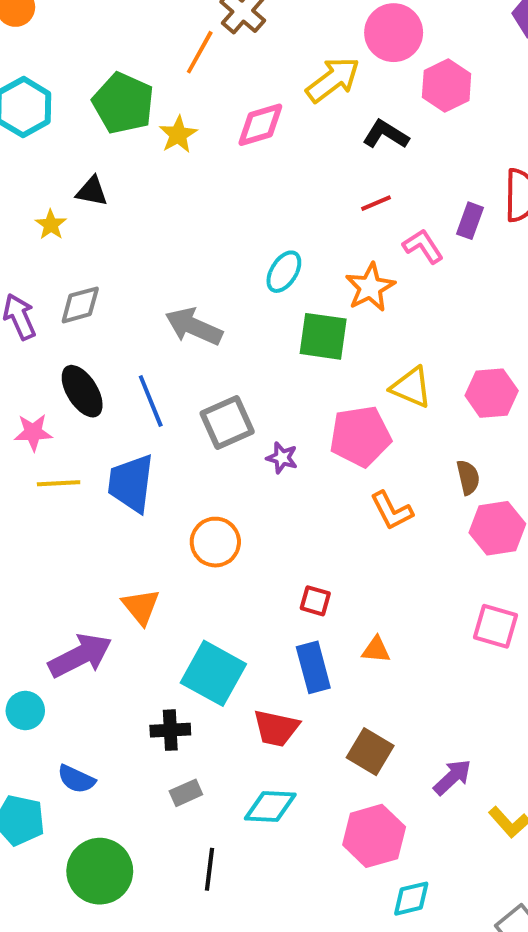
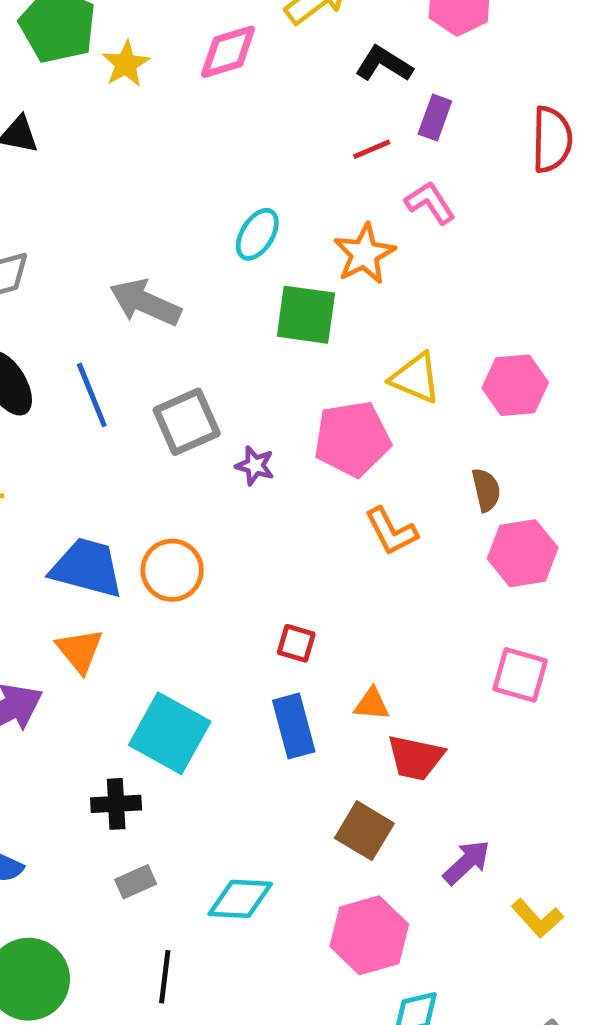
purple rectangle: (470, 221) -> (435, 118), moved
blue trapezoid: (131, 483) -> (87, 568), moved, turned 98
red trapezoid: (276, 728) -> (415, 758), moved

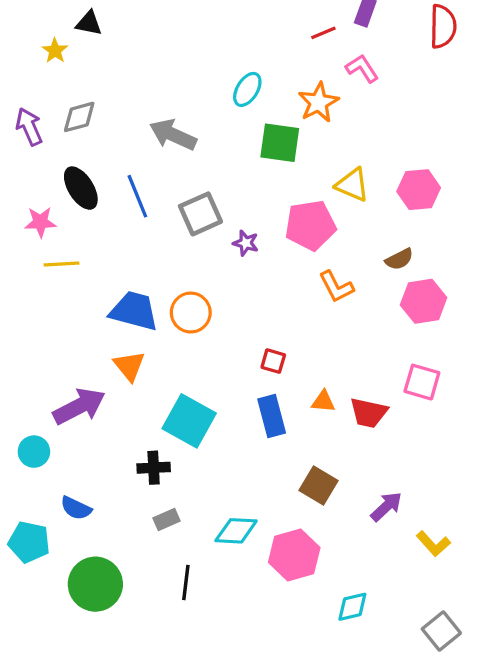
brown semicircle: (486, 490) -> (399, 259), turned 76
red trapezoid: (415, 758) -> (369, 413), moved
pink hexagon: (369, 935) -> (294, 555), moved

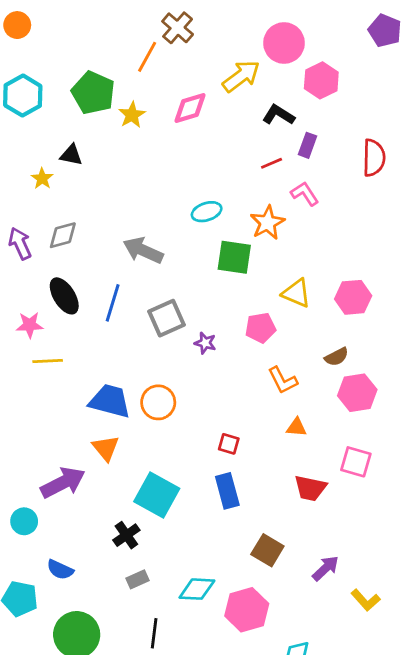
cyan ellipse: (247, 89) -> (207, 212), turned 40
blue line: (137, 196) -> (113, 303), turned 39
pink pentagon: (310, 225) -> (261, 328), size x0.7
orange triangle: (323, 401) -> (296, 427), moved
black cross: (154, 468) -> (126, 535), turned -32

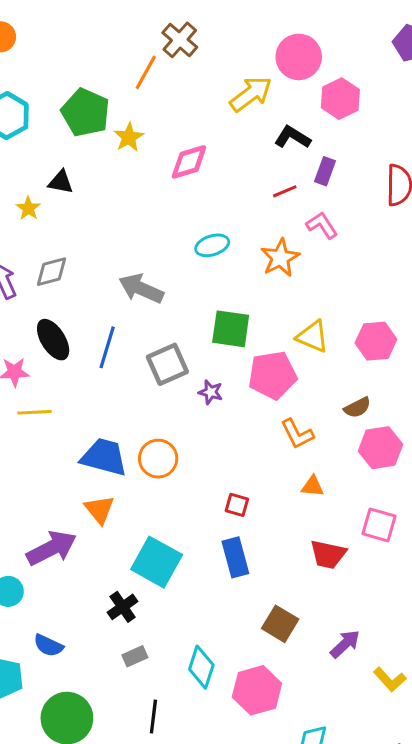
pink diamond: (190, 108) -> (189, 162), moved
green square: (234, 257) -> (231, 329), moved
pink pentagon: (261, 328) -> (272, 375), size x1.4
cyan diamond: (197, 589) -> (201, 667), turned -75

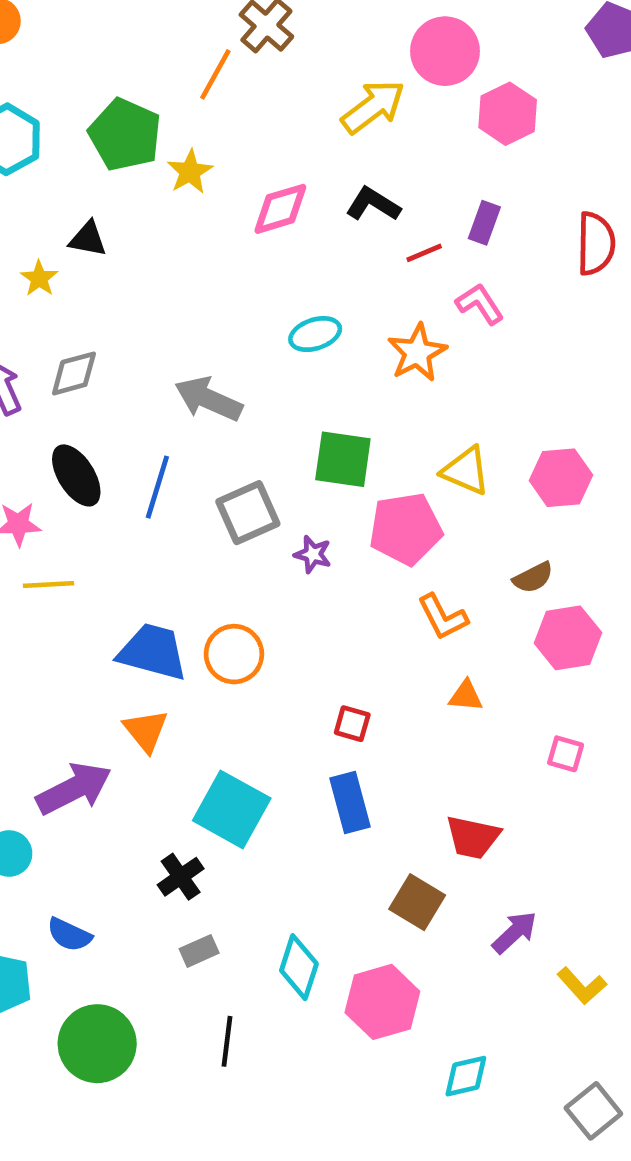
black L-shape: (292, 137) -> (373, 204), moved
pink square: (379, 525) -> (566, 754), size x0.7
red trapezoid: (328, 554) -> (473, 837), moved

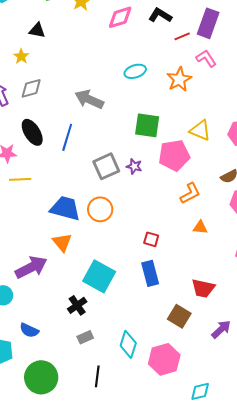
purple rectangle: (484, 223) -> (208, 23), size x1.6
yellow star: (39, 278) -> (21, 56), moved
gray square: (248, 513) -> (106, 166), moved
orange L-shape: (443, 617) -> (190, 193), turned -90

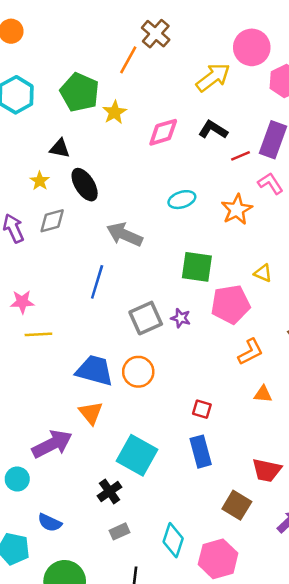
yellow triangle: (200, 130) -> (263, 273), size x0.7
black ellipse: (32, 132) -> (85, 185), moved

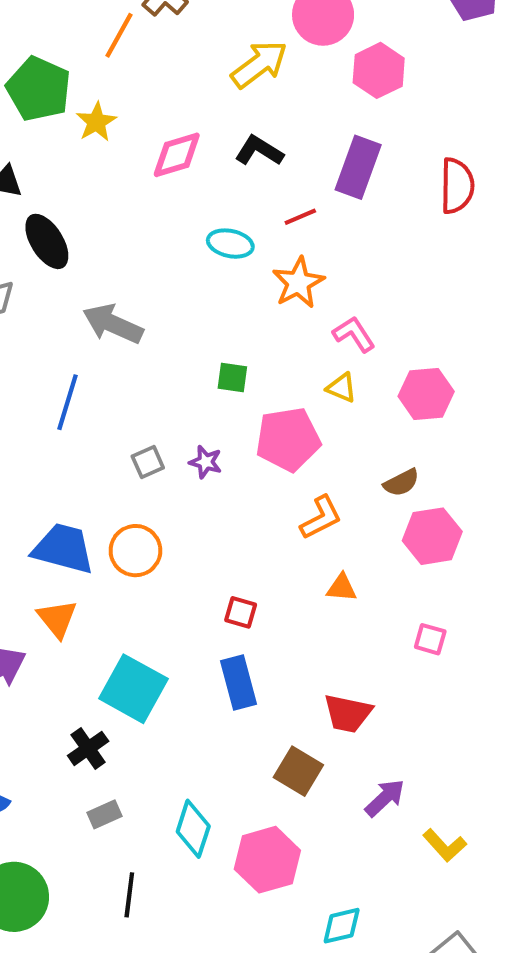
red line: (241, 156) -> (300, 217), moved
pink L-shape: (270, 183) -> (354, 334), moved
cyan ellipse: (182, 200) -> (230, 244), moved, turned 30
green square: (197, 267) -> (232, 377), size x0.6
gray square: (146, 318) -> (148, 462), size x0.6

